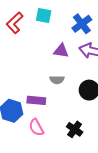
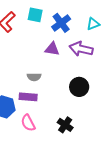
blue cross: (82, 24) -> (61, 23), moved
gray semicircle: (57, 80) -> (34, 77), moved

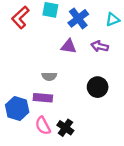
purple arrow: (81, 49) -> (100, 46), size x0.7
black cross: (65, 125) -> (65, 128), moved

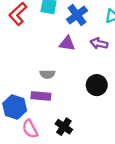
pink semicircle: (43, 126) -> (30, 129), moved

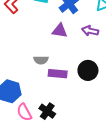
purple rectangle: (41, 96) -> (58, 74), moved
black cross: (64, 127) -> (47, 111), moved

